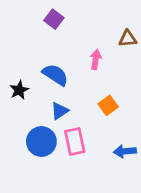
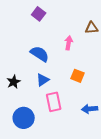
black star: (19, 90) -> (14, 82), moved
orange square: (108, 105) -> (78, 76), turned -32
blue circle: (41, 142) -> (24, 118), moved

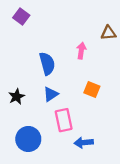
purple square: (39, 14) -> (21, 16), moved
blue semicircle: (40, 54) -> (47, 64), turned 42
blue arrow: (90, 109) -> (84, 143), moved

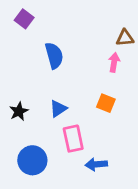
pink arrow: (81, 51) -> (114, 62), moved
blue semicircle: (47, 64) -> (54, 56), moved

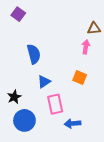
blue semicircle: (54, 56) -> (34, 54), moved
black star: (19, 111) -> (14, 97), moved

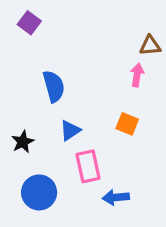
black star: (14, 97) -> (23, 142), moved

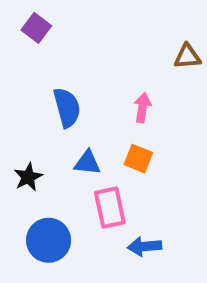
pink arrow: (137, 75) -> (142, 108), moved
orange square: (127, 124) -> (138, 159), moved
blue triangle: (70, 130) -> (87, 163), turned 40

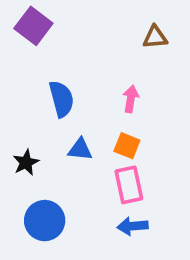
purple square: (36, 28) -> (33, 26), size x1.4
brown triangle: (187, 57) -> (155, 37), moved
pink rectangle: (110, 208) -> (129, 185), moved

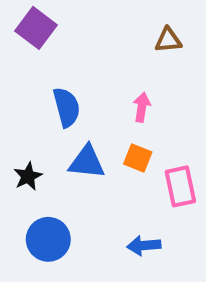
blue triangle: (80, 149) -> (87, 162), size x1.4
pink rectangle: (129, 185) -> (180, 186), moved

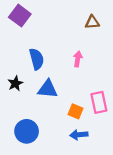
orange square: (138, 158) -> (76, 111), moved
black star: (28, 176) -> (15, 83), moved

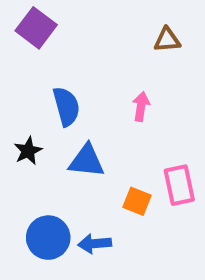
blue arrow: (79, 135) -> (95, 244), moved

